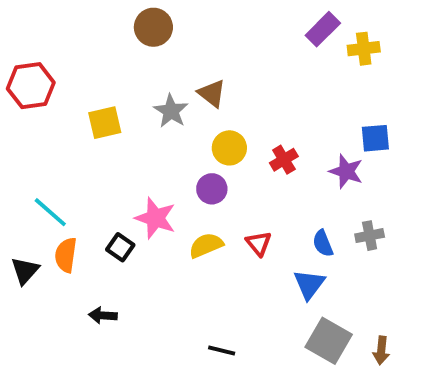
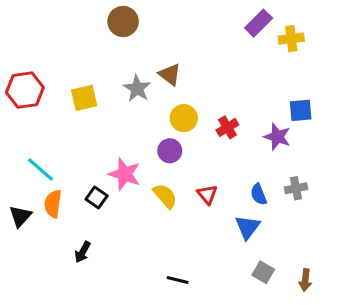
red hexagon: (31, 86) -> (25, 90), moved
yellow semicircle: (206, 245) -> (165, 196), turned 72
black arrow: (103, 315) -> (83, 252), turned -65
gray square: (329, 341) -> (263, 272), size x0.6

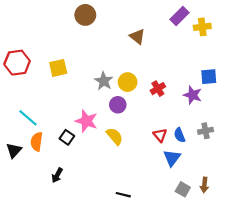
brown triangle: (170, 74) -> (137, 37), moved
gray star: (137, 88) -> (104, 81), moved
red triangle: (207, 194) -> (160, 135), moved
brown arrow: (305, 280) -> (204, 185), moved

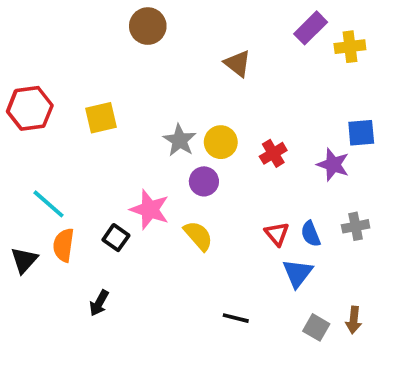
black line: (123, 195) -> (236, 318), moved

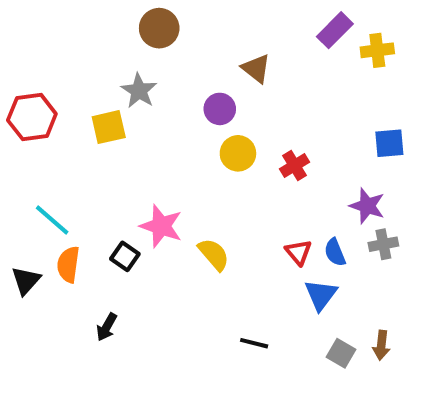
gray star: (180, 140) -> (139, 91), moved
purple star: (333, 165) -> (367, 206), moved
purple circle: (204, 181) -> (220, 109), moved

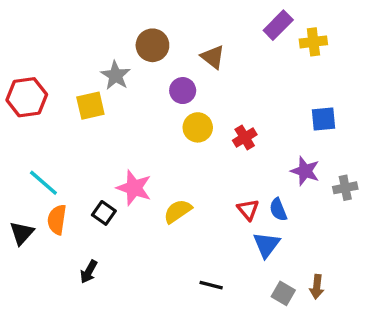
brown circle: (159, 28) -> (152, 45), moved
gray cross: (383, 244) -> (345, 188), moved
yellow semicircle: (214, 254) -> (178, 211), turned -84

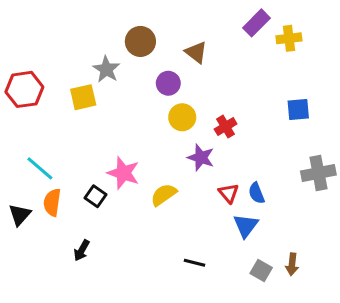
purple star: (305, 171) -> (201, 158), moved
gray cross: (345, 188) -> (318, 173), size x1.5

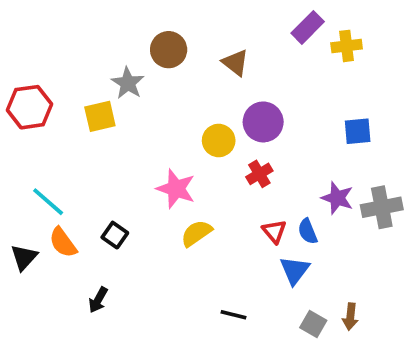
purple circle: (168, 83) -> (263, 122), moved, size x1.4
red cross: (226, 127) -> (259, 174), moved
purple star: (201, 158) -> (337, 198), moved
pink star: (123, 173) -> (176, 189), moved
orange semicircle: (52, 202) -> (63, 242), turned -44

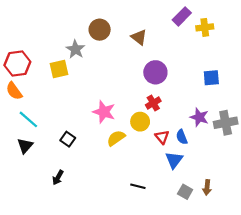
yellow circle: (219, 141) -> (140, 122), moved
orange semicircle: (63, 242) -> (14, 91), moved
black triangle: (24, 257) -> (25, 146), moved

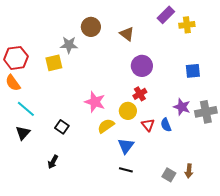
gray star: (75, 49) -> (69, 45), turned -30
blue triangle: (174, 160) -> (126, 146), moved

